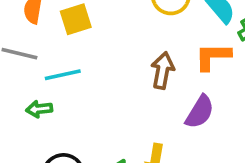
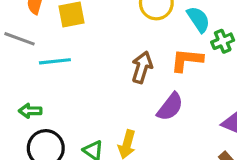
green arrow: (39, 109) -> (30, 111), moved

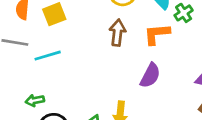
brown arrow: (142, 67) -> (117, 33), moved

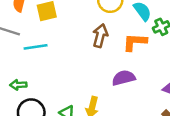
purple semicircle: (150, 75) -> (124, 78), turned -140

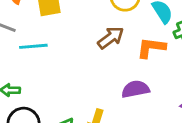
brown arrow: (100, 36) -> (111, 38), turned 35

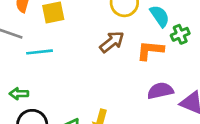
purple semicircle: (135, 89) -> (160, 91), moved

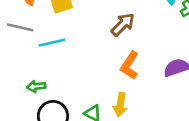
orange L-shape: (150, 50) -> (130, 65), moved, turned -56

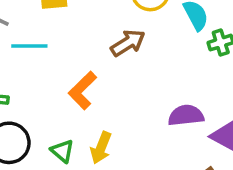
orange L-shape: (130, 65) -> (83, 90), moved

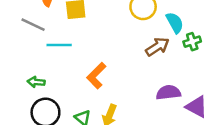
brown arrow: (128, 43) -> (157, 47), moved

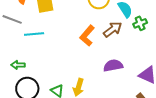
orange L-shape: (96, 76) -> (87, 36), moved
purple semicircle: (168, 92) -> (113, 66), moved

